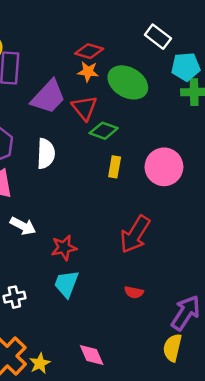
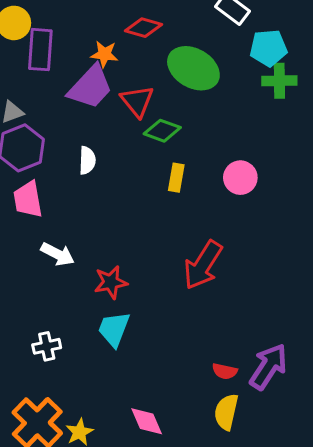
orange star: (88, 72) -> (104, 54), moved
white semicircle: (46, 154) -> (87, 160), size x0.7
pink circle: (164, 167) -> (240, 178), size x0.7
red semicircle: (134, 292) -> (225, 371), moved
yellow semicircle: (172, 348) -> (226, 412), moved

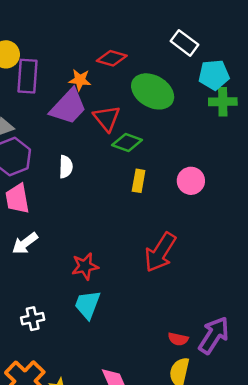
white arrow: (58, 254) -> (25, 243), moved, turned 116

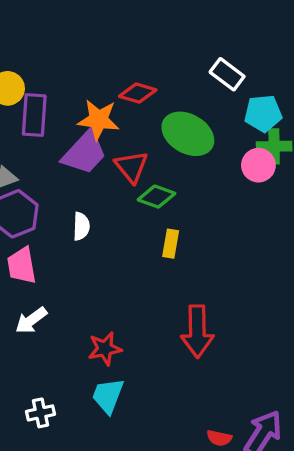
orange star: (80, 80) -> (99, 120), size x1.5
pink circle: (191, 181) -> (258, 165), moved
red arrow: (160, 252) -> (197, 331), turned -33

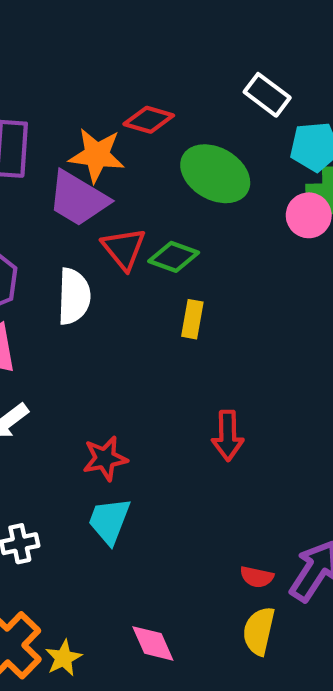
purple trapezoid: (84, 153) -> (78, 199), turned 78
red triangle: (131, 167) -> (124, 249), moved
white semicircle: (81, 226) -> (74, 296), size x1.5
red arrow: (197, 331) -> (228, 436), size x0.7

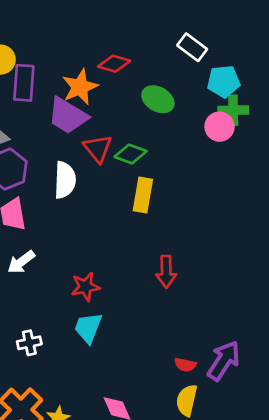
orange star: (97, 155) -> (80, 87), turned -30
green ellipse: (215, 174) -> (158, 99), size x0.7
yellow rectangle: (192, 319) -> (143, 195), size x1.4

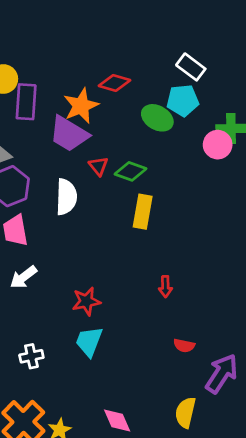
cyan pentagon: (224, 81) -> (183, 100), moved
red triangle: (98, 149) -> (98, 166), size x0.7
red arrow: (166, 272) -> (165, 287), size x0.7
red semicircle: (185, 365) -> (184, 346), moved

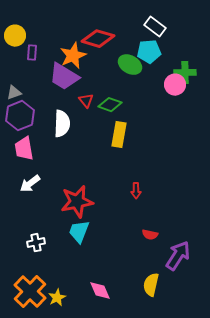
red diamond: (114, 83) -> (98, 39), size x1.4
purple rectangle: (26, 102) -> (32, 53), size x0.6
red star: (86, 301) -> (77, 202), size x1.5

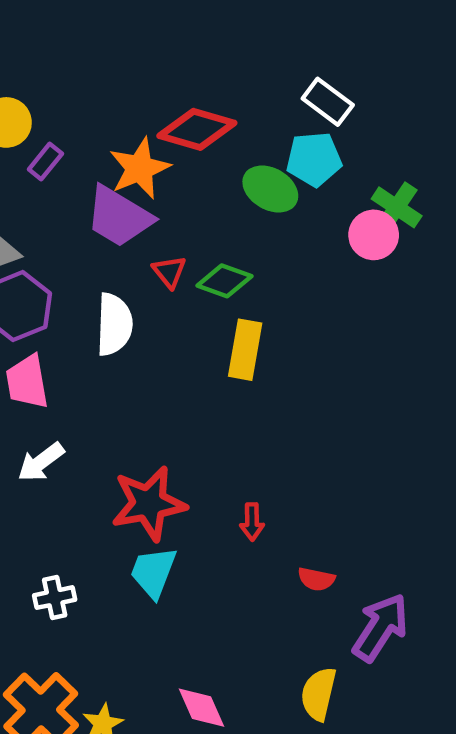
purple rectangle: (32, 53) -> (45, 161), turned 35
green cross: (185, 73) -> (397, 207), turned 35
red arrow: (136, 191) -> (252, 522), moved

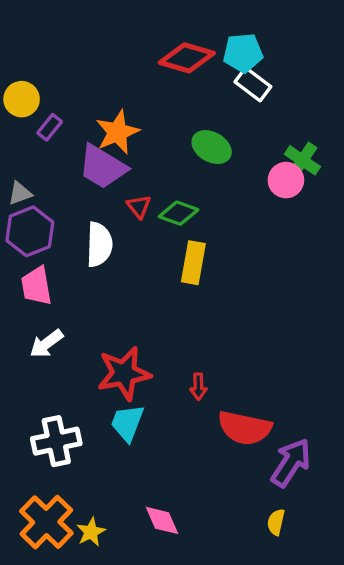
red diamond: (197, 129) -> (187, 58), moved
cyan pentagon: (314, 159) -> (243, 53), moved
red semicircle: (316, 579) -> (245, 428), size x2.0
white cross: (55, 598) -> (56, 441), size x1.6
yellow semicircle: (319, 694) -> (276, 522), moved, size x0.7

